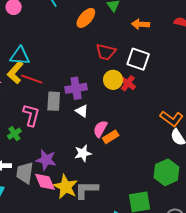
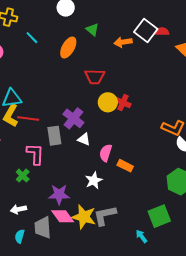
white square: (138, 59) -> (146, 30), moved, turned 30
purple cross: (76, 88) -> (73, 118), turned -30
orange rectangle: (111, 137) -> (125, 166), moved, turned 70
gray trapezoid: (25, 173) -> (43, 228), moved

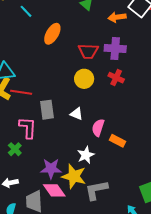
orange ellipse: (68, 47) -> (52, 34), moved
yellow circle: (108, 102) -> (84, 79), moved
purple cross: (73, 118) -> (115, 48), moved, turned -35
yellow star: (84, 217) -> (74, 176), moved

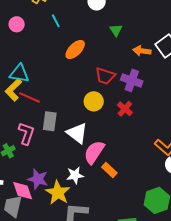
white triangle: (77, 114) -> (77, 133), size x1.6
pink semicircle: (98, 128) -> (94, 152), size x1.4
pink diamond: (54, 190) -> (23, 191), moved

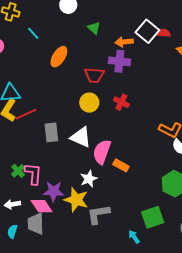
purple cross: (132, 80) -> (119, 61), moved
red line: (29, 97) -> (26, 114), turned -35
pink L-shape: (26, 133) -> (33, 174), moved

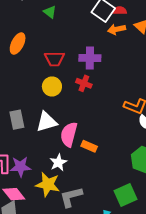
orange arrow: (124, 42) -> (117, 29), moved
purple cross: (119, 61) -> (90, 58), moved
white triangle: (81, 137) -> (47, 122), turned -35
purple star: (54, 191) -> (20, 167), moved

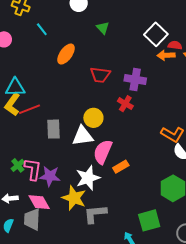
red semicircle: (120, 11) -> (175, 45), moved
yellow circle: (52, 87) -> (93, 118), moved
orange rectangle: (89, 146) -> (121, 167), turned -63
white star: (58, 162) -> (88, 178), size x1.4

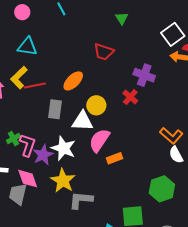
orange ellipse: (66, 54) -> (73, 81), moved
red trapezoid: (100, 75) -> (104, 52), moved
cyan triangle: (15, 87) -> (27, 47), moved
purple star: (50, 176) -> (43, 155), turned 30
white star: (88, 178) -> (63, 148), moved, turned 30

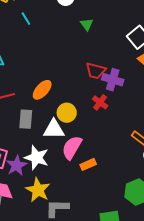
red trapezoid: (104, 52) -> (96, 71), moved

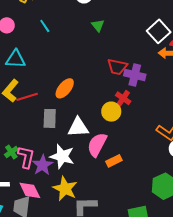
cyan line: (26, 19) -> (45, 26), moved
green triangle: (87, 24) -> (98, 25), moved
yellow circle: (67, 113) -> (111, 112), moved

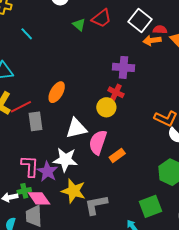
red trapezoid: (117, 67) -> (102, 18), moved, turned -40
gray rectangle: (50, 118) -> (35, 121), moved
green cross: (11, 152) -> (24, 191), moved, turned 32

